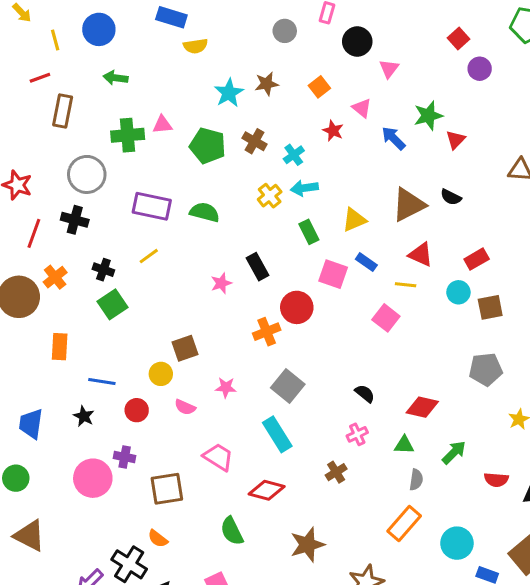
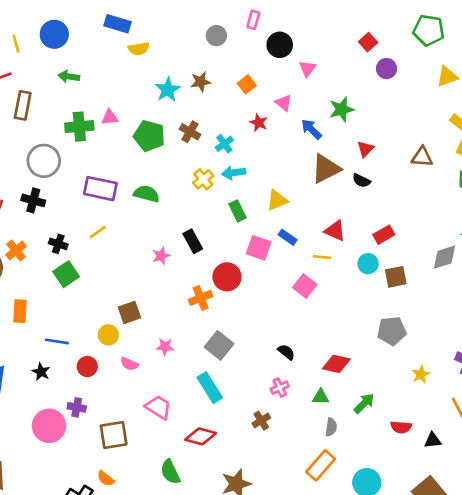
red triangle: (455, 140) -> (365, 149), moved
brown triangle: (409, 205) -> (326, 169), moved

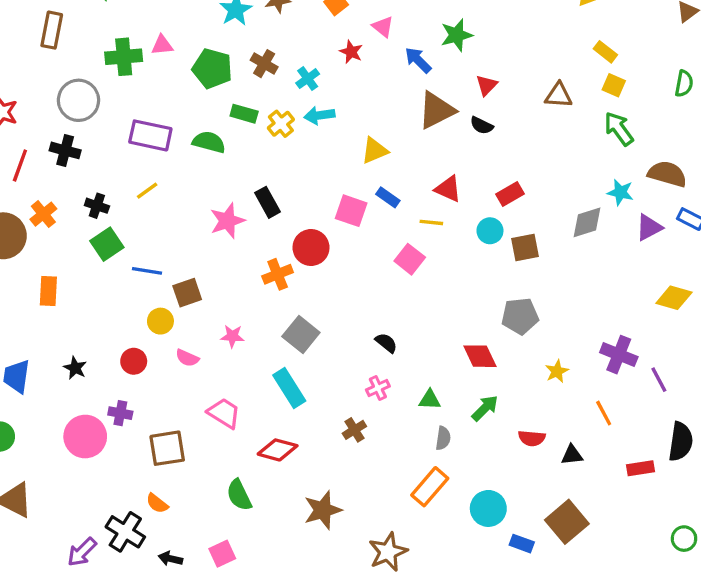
green rectangle: (238, 211) -> (244, 114), moved, turned -48
pink star: (161, 256) -> (227, 221), size x1.5
blue line: (57, 341) -> (147, 271), moved
red diamond: (336, 364) -> (480, 356), moved, turned 52

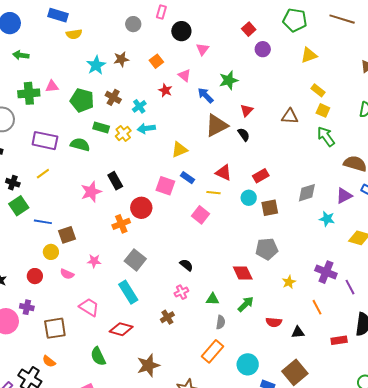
black semicircle: (482, 125) -> (244, 135), turned -152
cyan star: (620, 192) -> (327, 219), moved

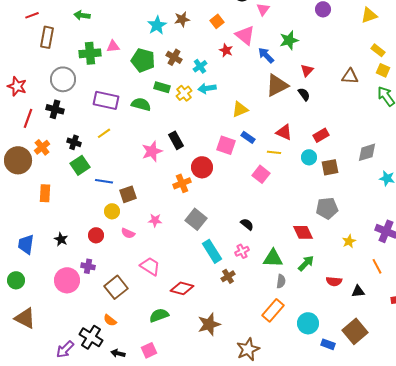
pink triangle: (184, 75) -> (245, 35), size x1.5
cyan rectangle: (128, 292) -> (212, 251), moved
green triangle: (213, 299) -> (273, 258), size x1.5
brown square: (55, 328) -> (116, 287), turned -30
green semicircle: (98, 356) -> (159, 315), turned 96

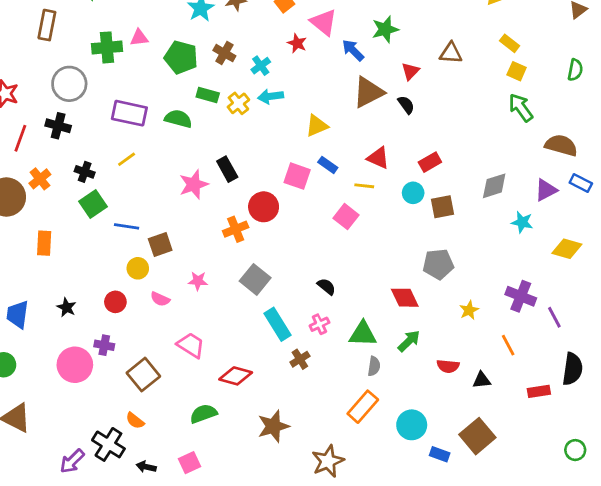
brown triangle: (350, 76) -> (451, 53), moved

